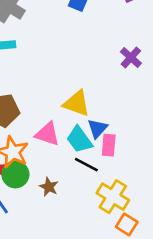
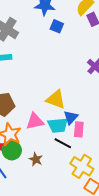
pink triangle: (47, 134) -> (35, 121), turned -30
cyan trapezoid: (79, 140) -> (58, 125), turned -60

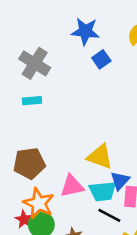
blue square: (57, 26) -> (101, 59), turned 32

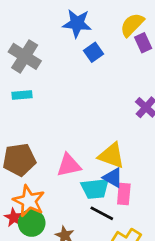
yellow triangle: (100, 157) -> (111, 156), moved
blue triangle: (120, 181) -> (113, 178), turned -42
pink triangle: (72, 186) -> (69, 165), moved

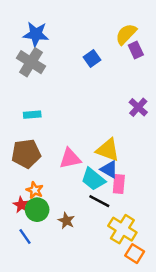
blue star: (77, 23) -> (36, 34), moved
cyan rectangle: (22, 95) -> (32, 115), moved
cyan trapezoid: (95, 189) -> (93, 179), turned 45
orange star: (29, 201) -> (35, 190), size x0.6

